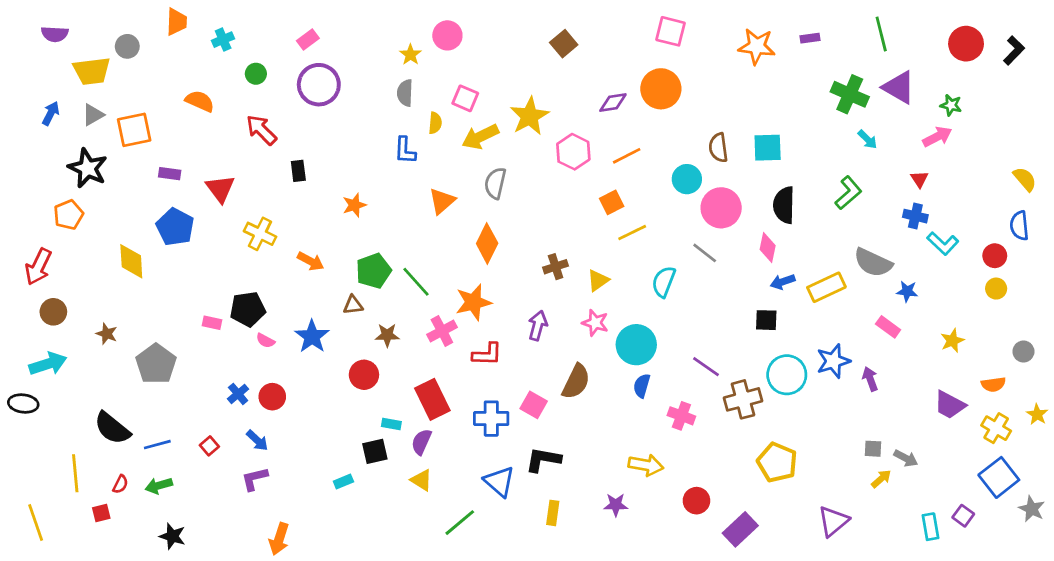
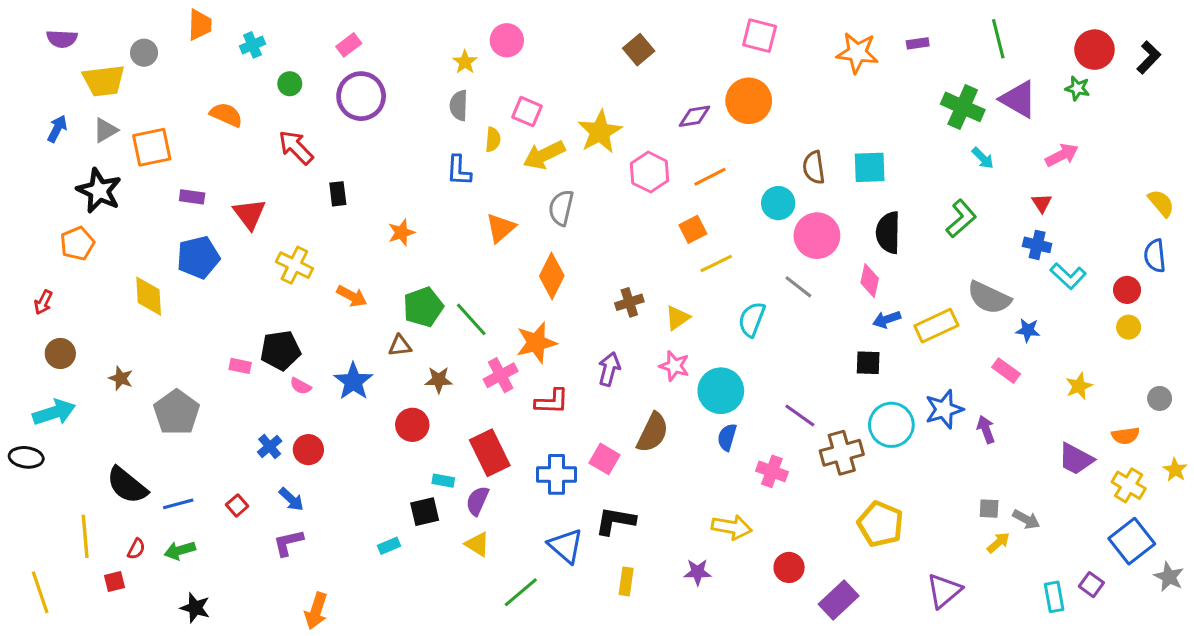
green star: (951, 105) -> (1077, 88), moved
blue pentagon: (175, 227) -> (198, 257), turned 30
red arrow: (38, 267) -> (43, 302), size x0.6

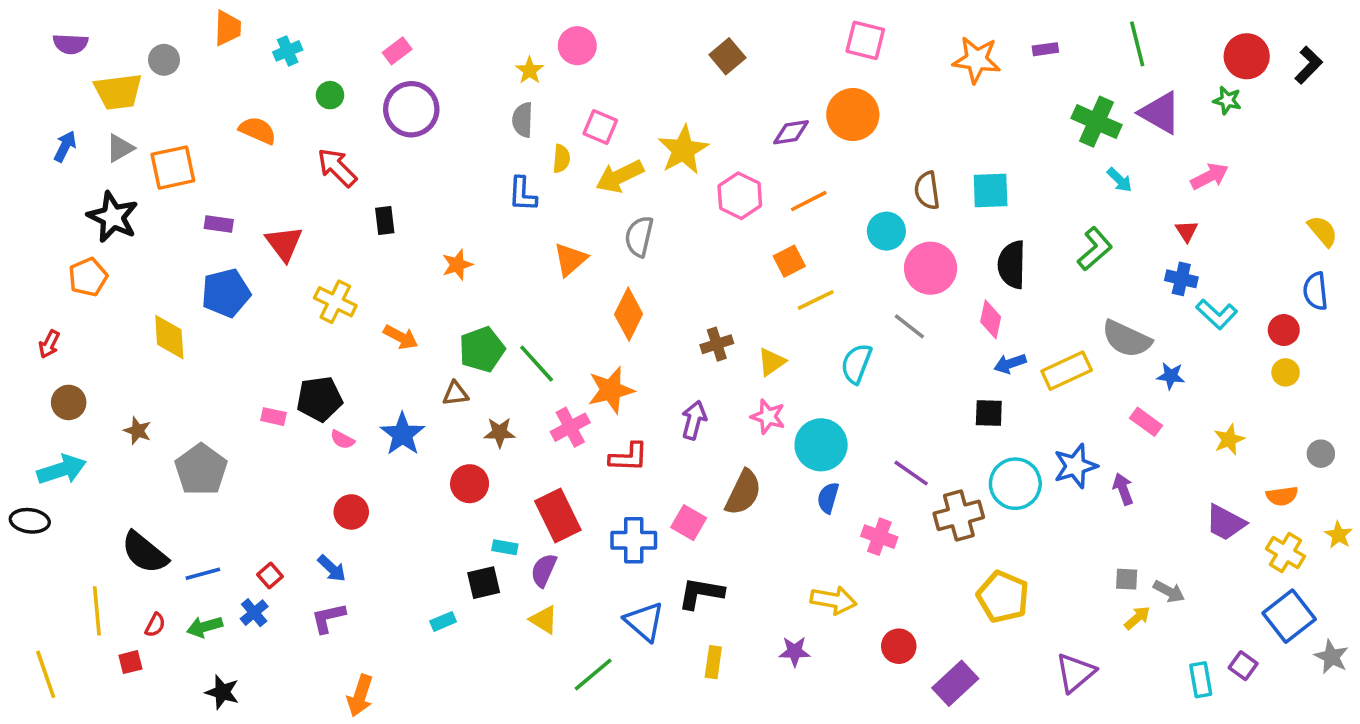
blue cross: (270, 447) -> (254, 613), moved

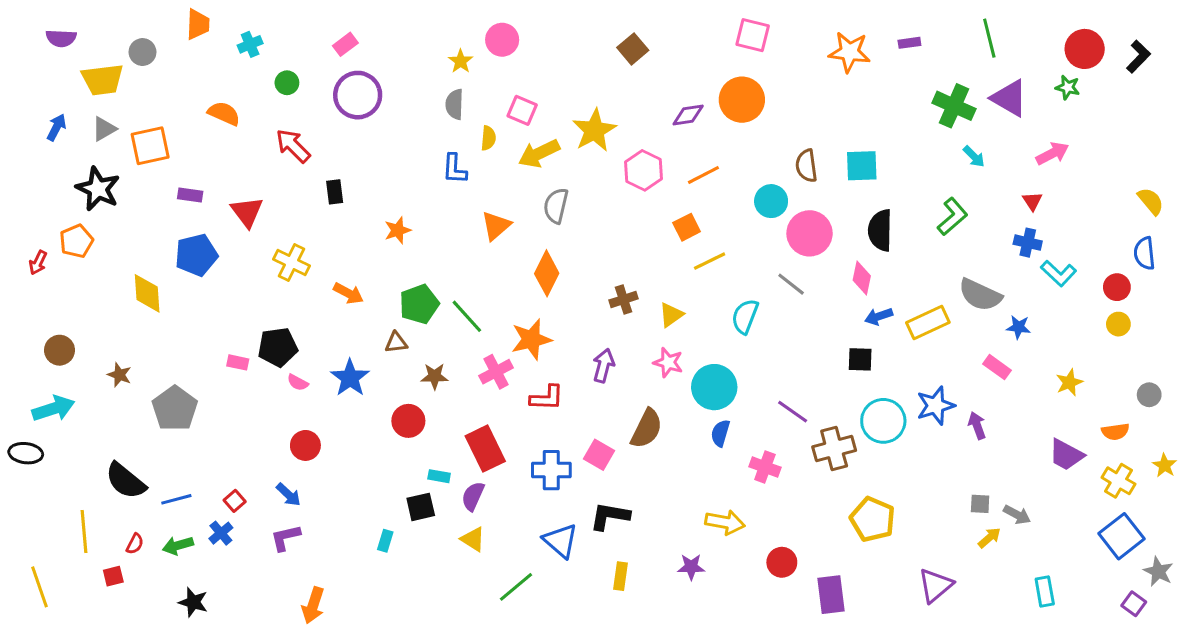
red arrow: (49, 344) -> (38, 263), moved
cyan rectangle: (443, 621) -> (385, 541), turned -50
purple square: (1243, 666) -> (1134, 604), moved
purple rectangle: (955, 683) -> (831, 595), turned -54

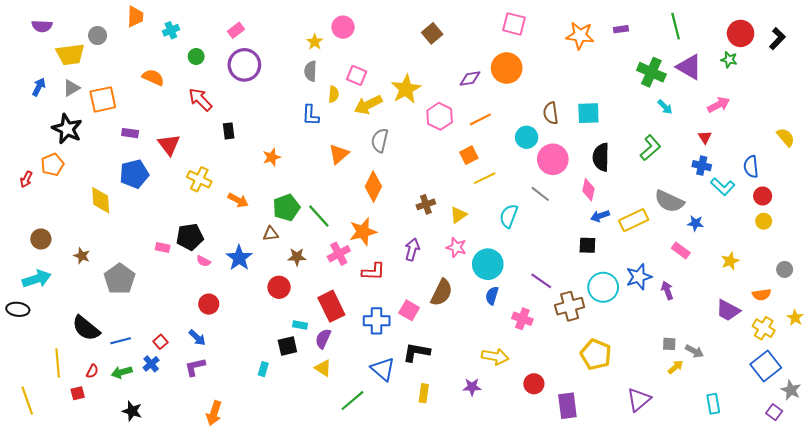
blue semicircle: (1145, 253) -> (751, 167), moved

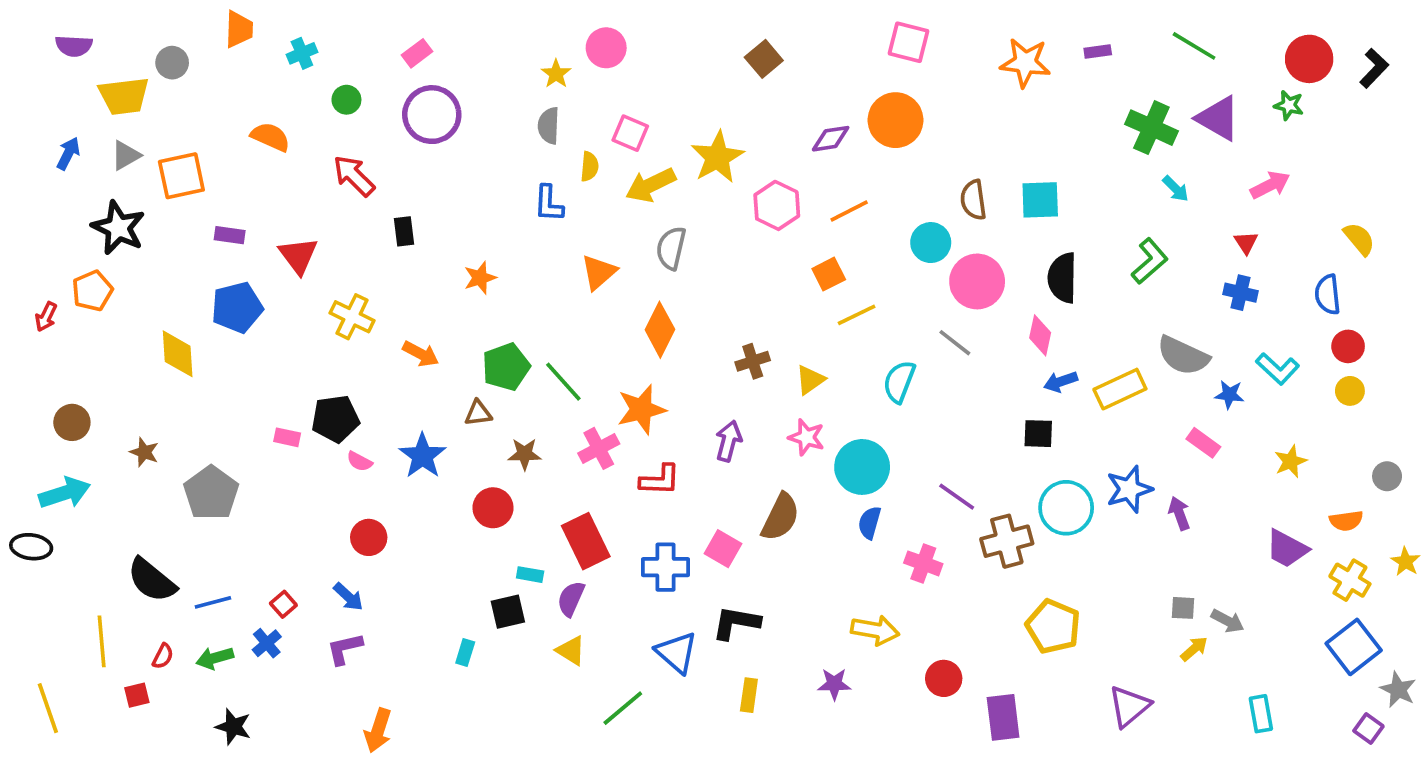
green line: (676, 26) -> (1194, 46), turned -45
yellow semicircle: (786, 137) -> (1359, 239), moved
cyan L-shape: (723, 187) -> (1278, 369), moved

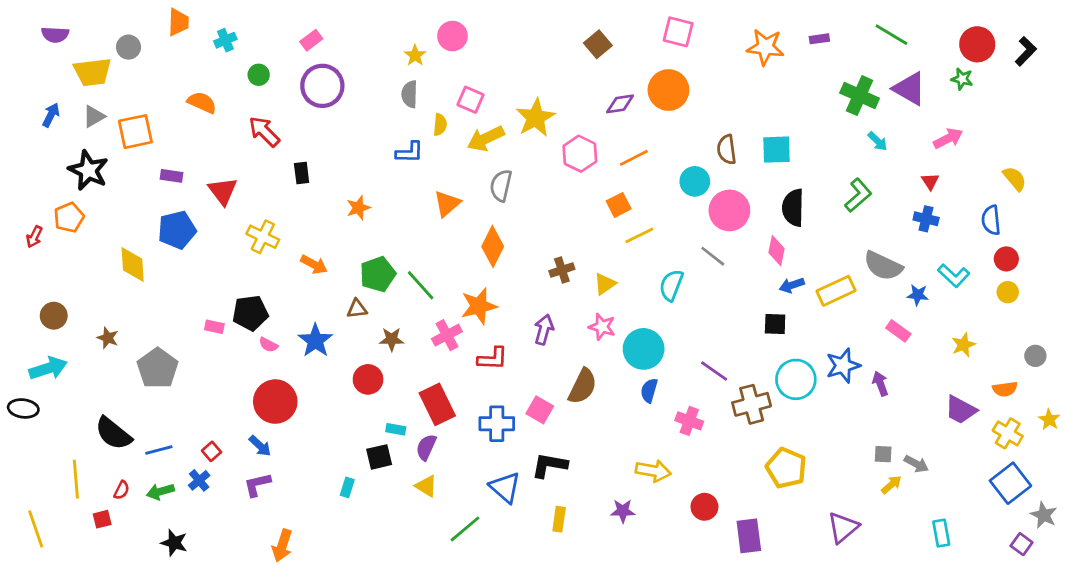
brown square: (764, 59) -> (598, 44), moved
blue L-shape: (549, 204) -> (410, 152), turned -92
red circle: (369, 537) -> (275, 402), size x1.6

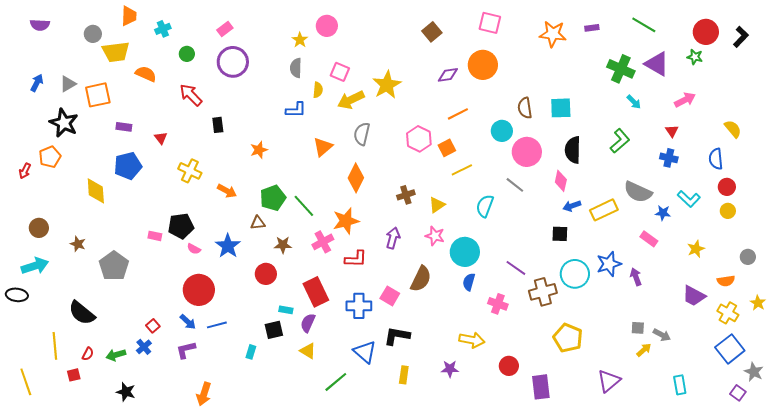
yellow trapezoid: (92, 72) -> (116, 52), moved
pink hexagon: (580, 154) -> (419, 139), moved
red triangle: (223, 191) -> (161, 138), size x0.6
blue line: (159, 450) -> (217, 325), moved

